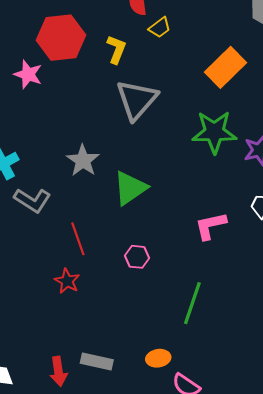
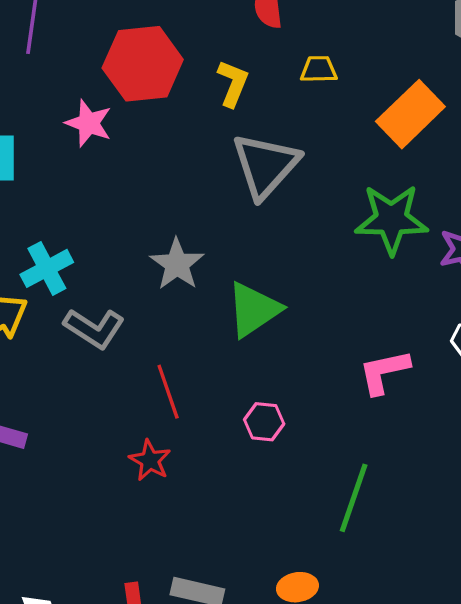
yellow trapezoid: (160, 28) -> (319, 69), moved, turned -145

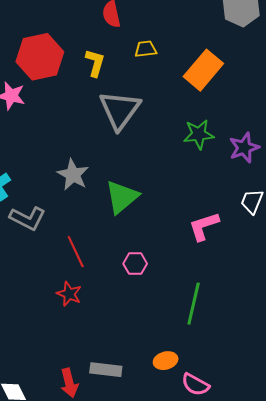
green star: (391, 219) -> (199, 134), size x0.7

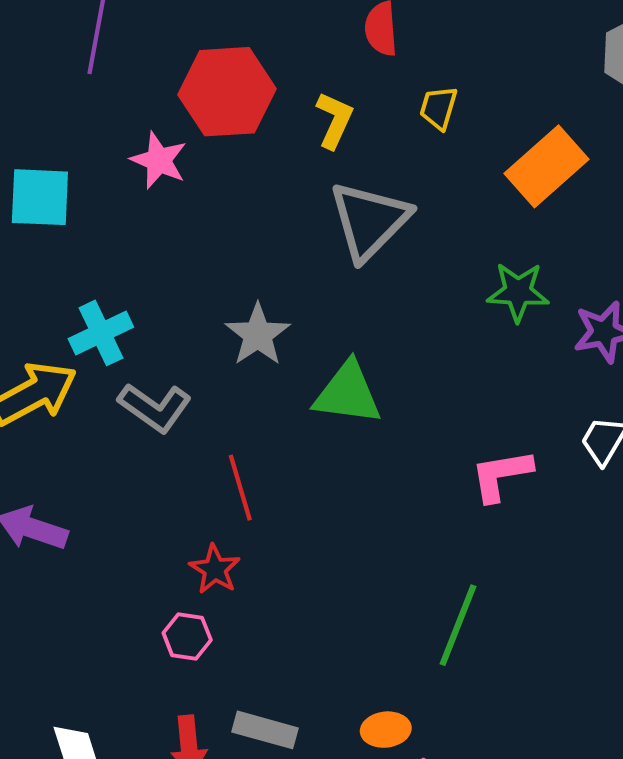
yellow trapezoid: (146, 49) -> (438, 108), turned -75
green triangle: (122, 197) -> (348, 393), turned 39
pink hexagon: (135, 264) -> (187, 637), moved

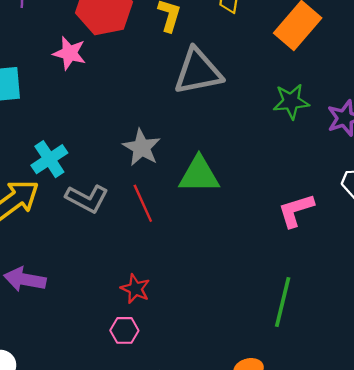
gray triangle: (369, 221) -> (198, 72), turned 42
red line: (240, 488) -> (143, 203), moved

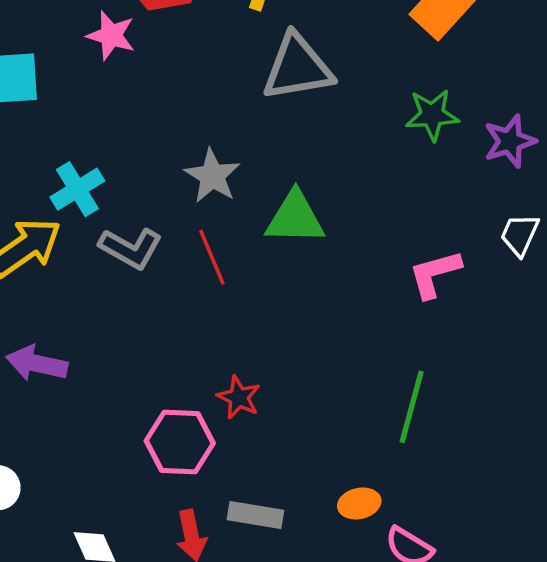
red star: (135, 289) -> (239, 397), moved
pink hexagon: (124, 330) -> (180, 442), size x1.6

